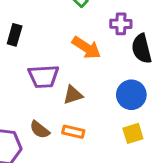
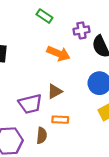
purple trapezoid: (43, 76) -> (30, 104), moved
brown semicircle: (40, 130) -> (42, 135), moved, turned -112

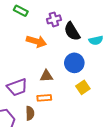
brown triangle: (55, 91) -> (46, 76), moved, turned 32

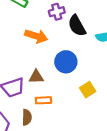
blue circle: (74, 63) -> (66, 62), moved
brown triangle: (46, 76) -> (36, 77), moved

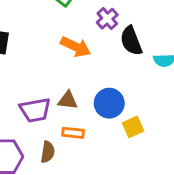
purple cross: (57, 12) -> (107, 19), turned -35
blue circle: (66, 62) -> (109, 103), moved

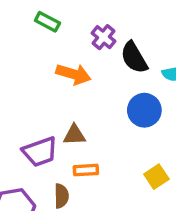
blue circle: (109, 103) -> (144, 110), moved
yellow square: (133, 127) -> (156, 177), moved

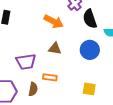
brown triangle: (74, 135) -> (55, 49), moved
yellow square: (156, 177) -> (89, 89), turned 32

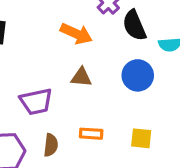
orange rectangle: (50, 77) -> (91, 134), moved

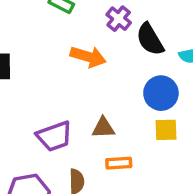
brown triangle: (81, 77) -> (103, 128), moved
yellow square: (141, 138) -> (166, 130), moved

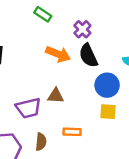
black semicircle: (150, 39) -> (88, 56), moved
brown triangle: (103, 128) -> (56, 96), moved

